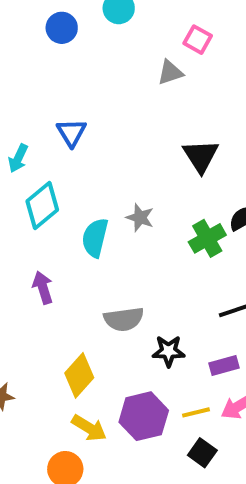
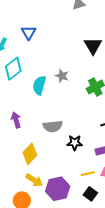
purple arrow: (43, 288) -> (16, 120), moved
purple hexagon: (144, 416) -> (58, 189), moved

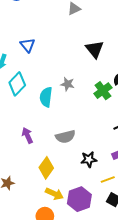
black star: (75, 143) -> (89, 159), moved

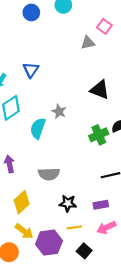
black triangle: (95, 49) -> (100, 90), turned -42
gray star: (68, 84) -> (59, 111), moved
yellow line: (108, 180) -> (74, 227), moved

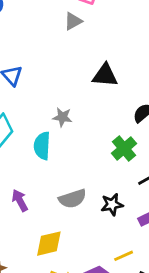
green cross: (99, 135) -> (124, 148), moved
yellow diamond: (22, 202) -> (49, 244), turned 45
black star: (68, 203) -> (112, 205), moved

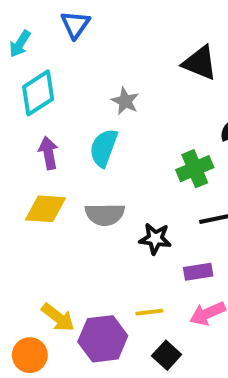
cyan semicircle: (42, 146) -> (104, 148), moved
purple arrow: (20, 200) -> (48, 153), moved
yellow diamond: (49, 244) -> (45, 209), moved

